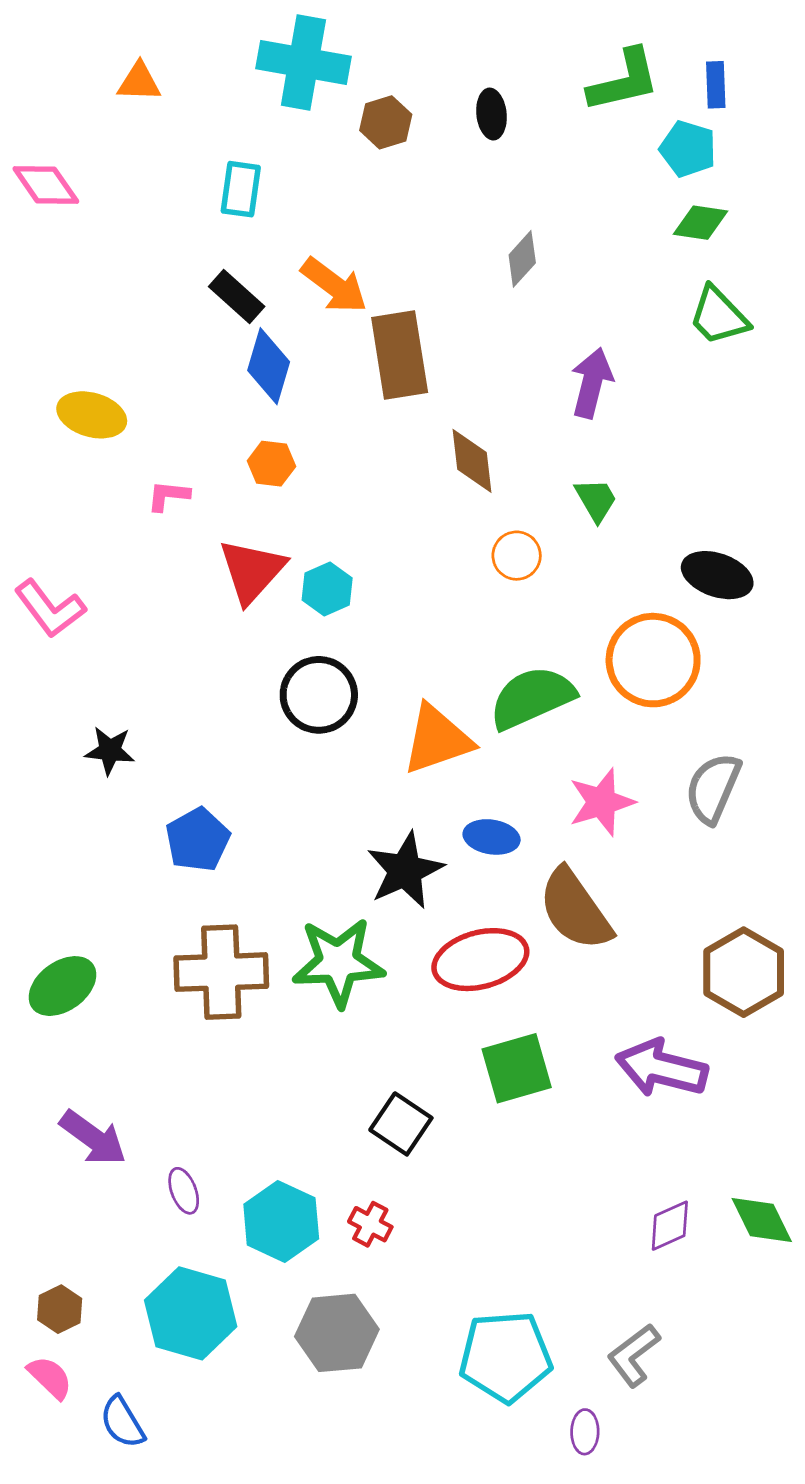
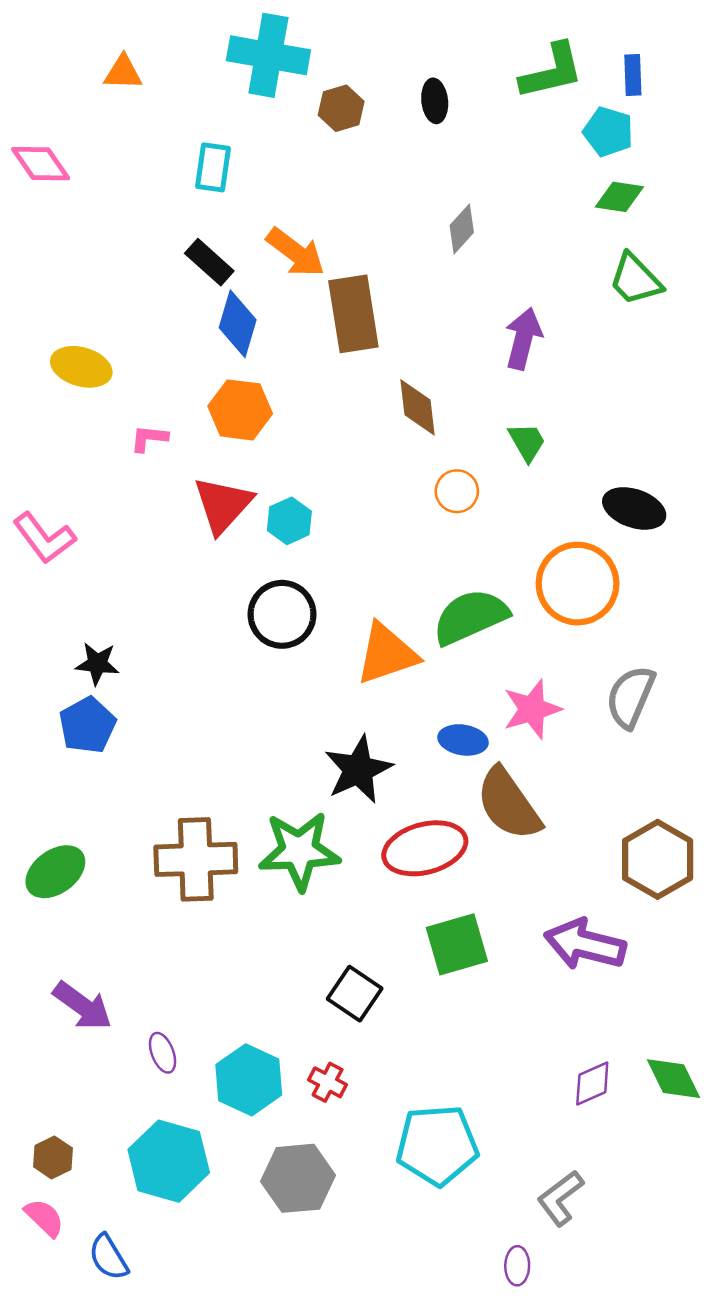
orange hexagon: (271, 464) -> (240, 410), size x1.5
blue ellipse: (492, 837) -> (463, 740), moved
blue pentagon: (198, 840) -> (87, 725), moved
cyan pentagon: (505, 1357) -> (437, 1145), moved

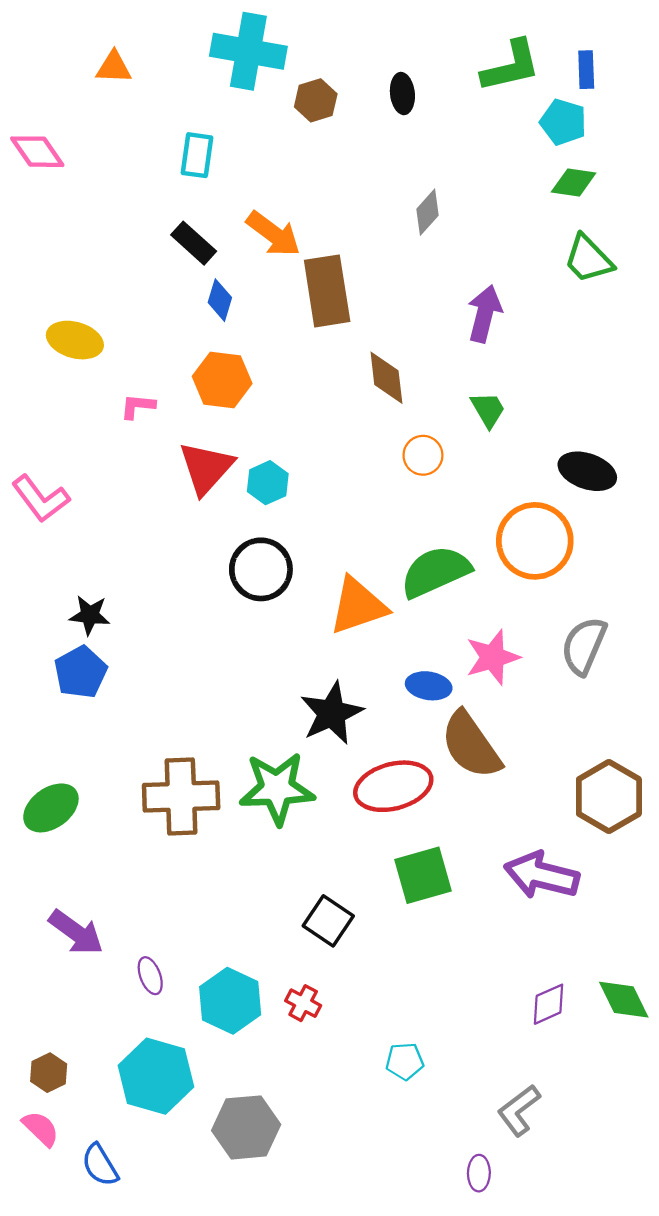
blue diamond: (238, 324) -> (220, 300), size x0.7
cyan pentagon: (437, 1145) -> (405, 1061), size x0.5
gray hexagon: (298, 1178) -> (246, 1127), moved

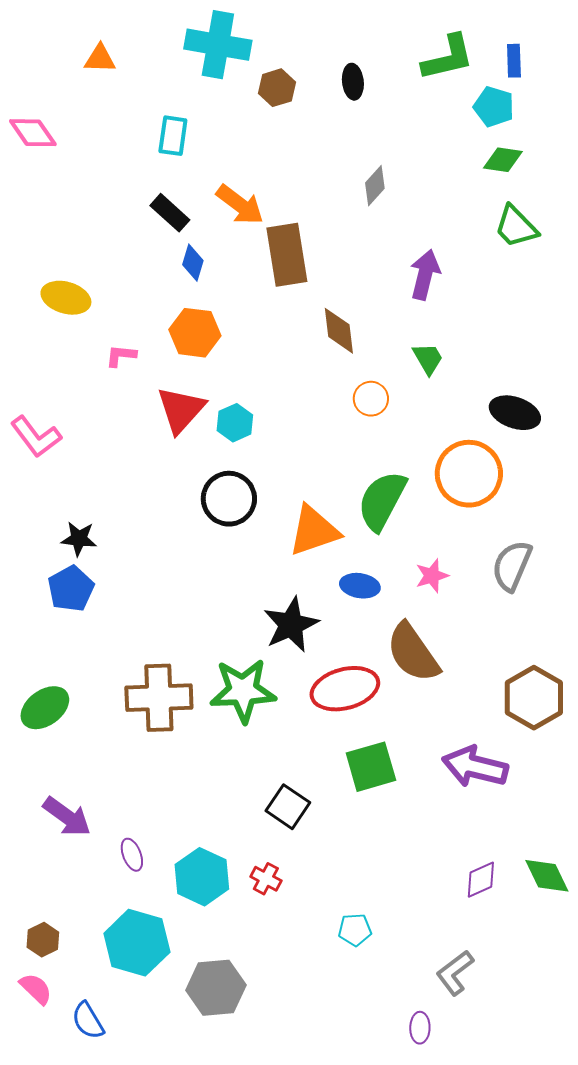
green semicircle: (436, 572) -> (382, 501), turned -38
pink star: (493, 657) -> (432, 576), size x0.7
blue ellipse: (429, 686) -> (360, 586), moved

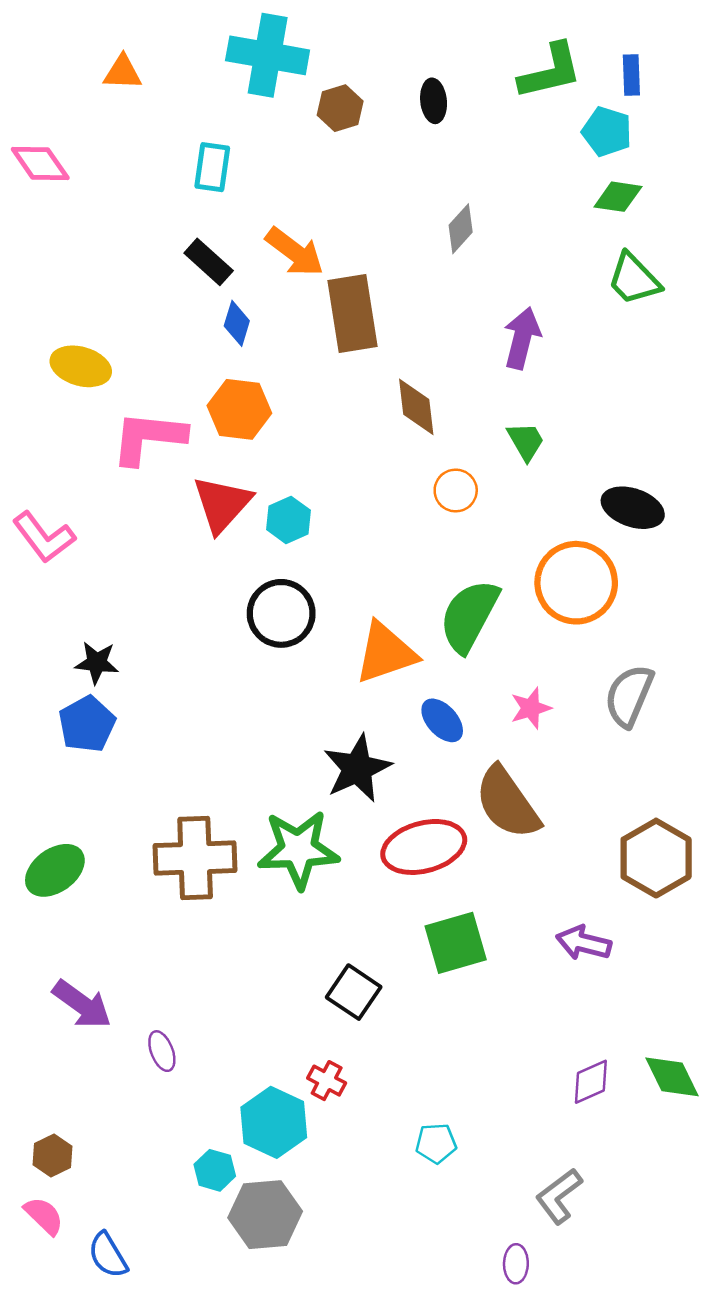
pink L-shape: (121, 356) -> (148, 438), size x2.0
blue ellipse: (360, 586) -> (442, 720), turned 39
purple arrow: (475, 767) -> (584, 943), size x0.7
cyan hexagon: (202, 877) -> (274, 1122), moved
cyan hexagon: (137, 943) -> (215, 1170), moved, size x0.5

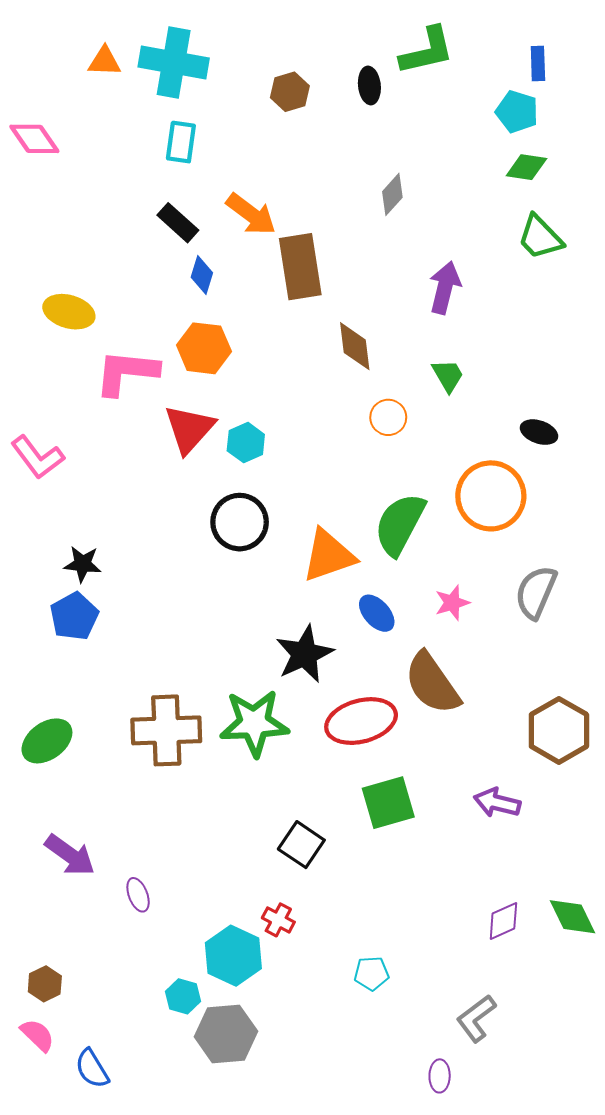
cyan cross: (268, 55) -> (174, 62), moved
green L-shape: (550, 71) -> (427, 51), moved
black ellipse: (633, 508) -> (539, 432), size x0.7

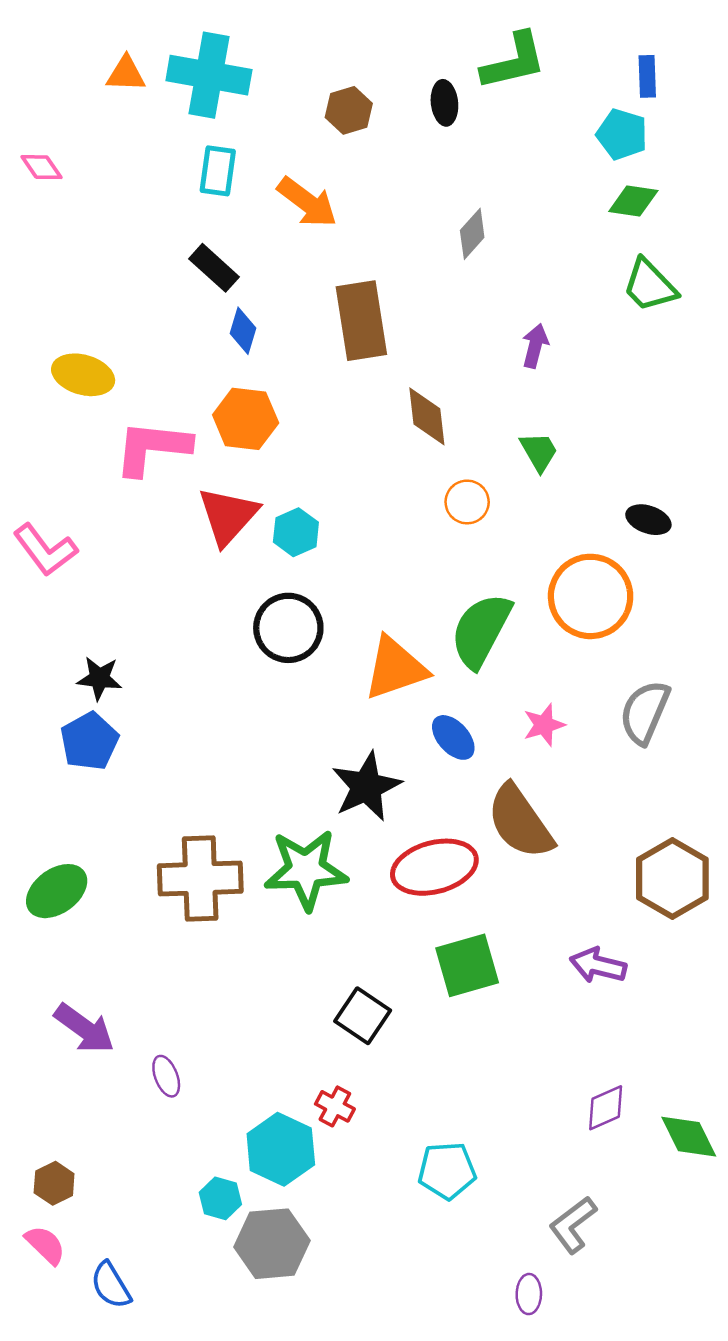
pink diamond: (34, 139) -> (42, 167), size x0.7
orange arrow: (251, 214) -> (307, 202), moved
purple arrow: (445, 288) -> (535, 346), size x0.7
green diamond: (573, 917) -> (689, 1137), moved
cyan pentagon: (371, 973) -> (447, 1171), size x1.4

